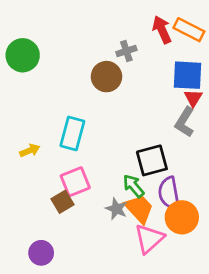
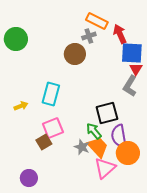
red arrow: (162, 30) -> (120, 34), moved
orange rectangle: (189, 30) -> (97, 21), moved

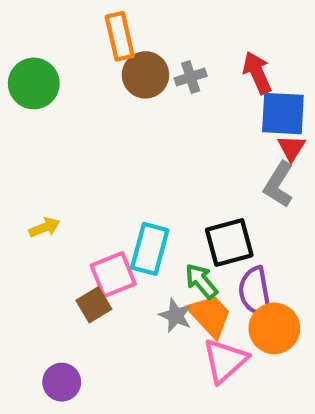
orange rectangle: (97, 21) -> (120, 36), moved, turned 50
brown circle: (75, 54) -> (145, 75), moved
cyan rectangle: (51, 94) -> (150, 249), moved

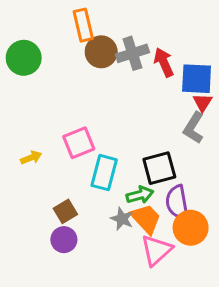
red arrow: (257, 73) -> (164, 62), moved
gray cross: (191, 77) -> (132, 53), size x1.5
pink square: (113, 275) -> (79, 143), moved
green arrow: (201, 281) -> (140, 195), turned 115
purple circle: (62, 382) -> (64, 240), moved

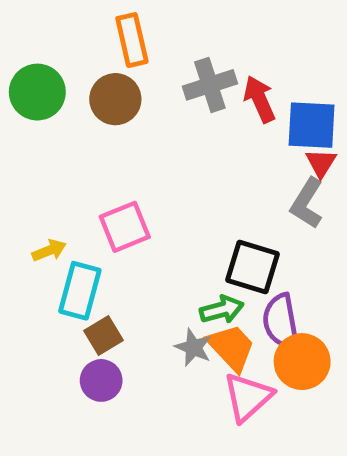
brown circle: (101, 52) -> (115, 99), moved
black square: (159, 168) -> (252, 267), turned 32
cyan rectangle: (104, 173) -> (80, 291), moved

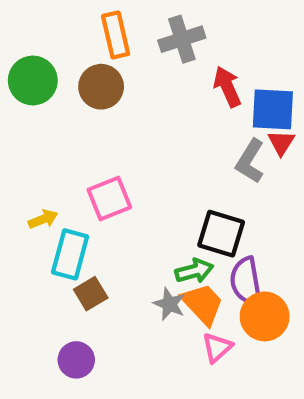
gray cross: (210, 85) -> (182, 39), moved
gray L-shape: (307, 203) -> (250, 161), moved
purple circle: (101, 380) -> (76, 360), moved
pink triangle: (248, 397) -> (217, 347), size x0.7

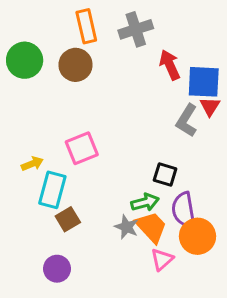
black square: (221, 234) -> (165, 174), size x0.7

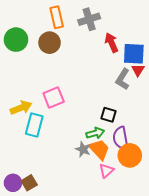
yellow arrow: (32, 164) -> (21, 108), size x1.5
brown square: (68, 219) -> (29, 183), moved
purple circle: (57, 269) -> (13, 183), moved

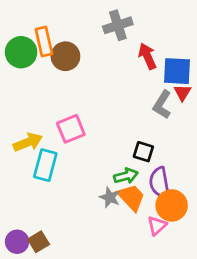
orange rectangle: (57, 17) -> (44, 41), moved
pink triangle: (106, 171) -> (157, 226), moved

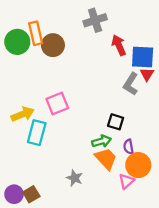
purple semicircle: (160, 183) -> (129, 147), size x0.6
gray star: (110, 197) -> (75, 178), moved

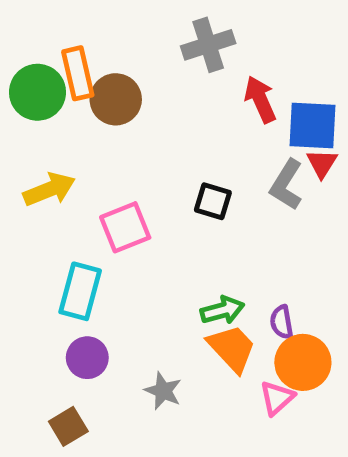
yellow arrow: (23, 114) -> (49, 189), moved
black square: (116, 122) -> (213, 201), moved
purple circle: (14, 194) -> (87, 358), moved

